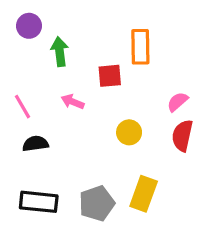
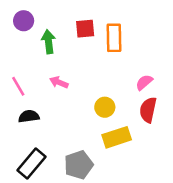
red square: (110, 76) -> (85, 29), moved
yellow rectangle: (144, 194) -> (117, 137), moved, turned 52
black rectangle: (39, 202) -> (31, 164), turned -56

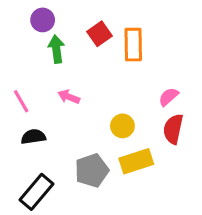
purple circle: (24, 21) -> (43, 20), moved
red square: (85, 29) -> (99, 34), turned -30
gray pentagon: (79, 165) -> (92, 170), moved

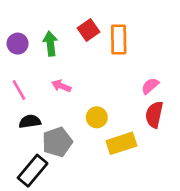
purple circle: (43, 20) -> (18, 44), moved
yellow circle: (122, 126) -> (97, 117), moved
gray pentagon: (92, 170) -> (57, 142), moved

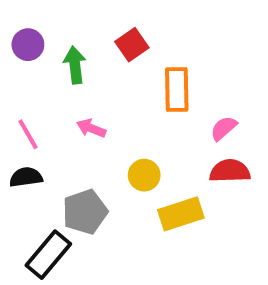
orange rectangle: (119, 39) -> (177, 89), moved
purple circle: (18, 44) -> (28, 45), moved
red semicircle: (154, 115) -> (230, 171), turned 76
black semicircle: (30, 121) -> (26, 177), moved

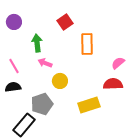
green arrow: (75, 65) -> (37, 43), moved
pink semicircle: (224, 128) -> (118, 63), moved
yellow circle: (144, 175) -> (60, 81), moved

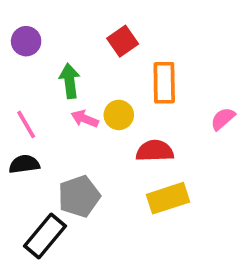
yellow circle: (60, 81) -> (119, 115), moved
red semicircle: (113, 84) -> (155, 151), moved

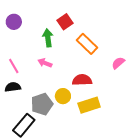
green arrow: (70, 81) -> (48, 38), moved
orange rectangle: (164, 83) -> (87, 44), turned -45
yellow circle: (119, 115) -> (63, 96), moved

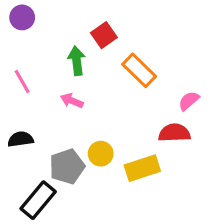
purple circle: (14, 22) -> (22, 17), moved
pink line: (14, 66) -> (22, 82), moved
red semicircle: (82, 80) -> (174, 133), moved

